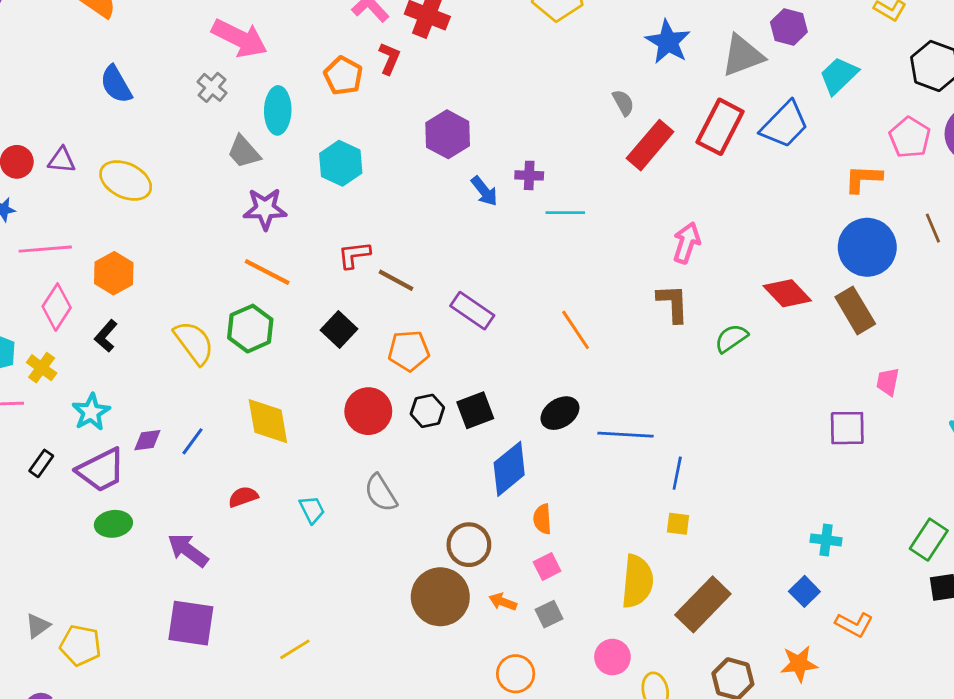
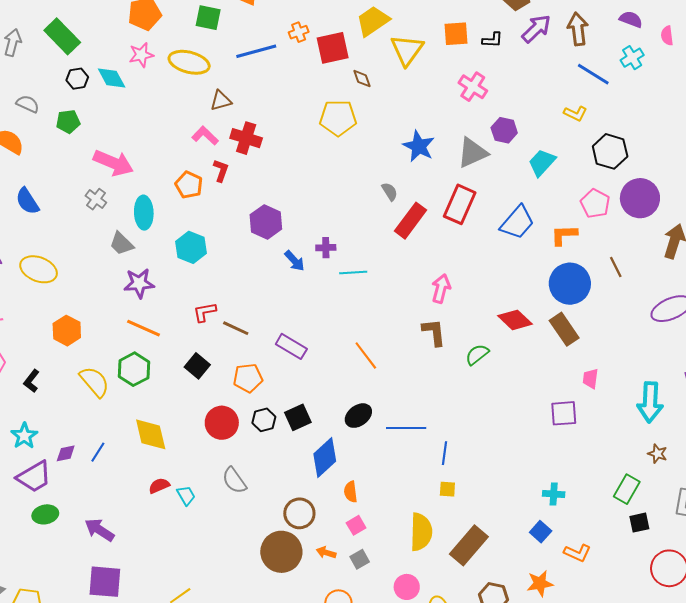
blue trapezoid: (785, 125) -> (517, 222), moved
orange hexagon: (114, 273) -> (67, 331), moved
red semicircle: (243, 497) -> (159, 486), moved

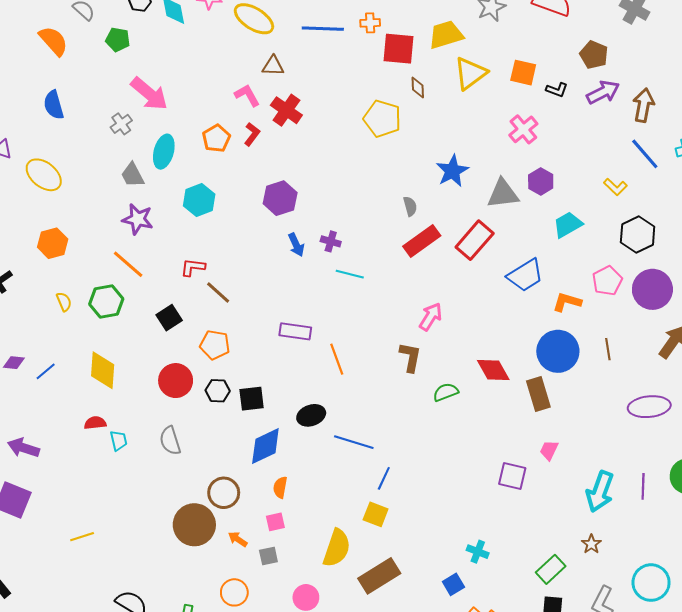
purple rectangle: (291, 346) -> (295, 331), moved, turned -40
yellow semicircle: (94, 382) -> (64, 302), size x0.6
yellow square: (447, 489) -> (376, 514), size x1.4
purple arrow: (99, 530) -> (23, 448), turned -32

